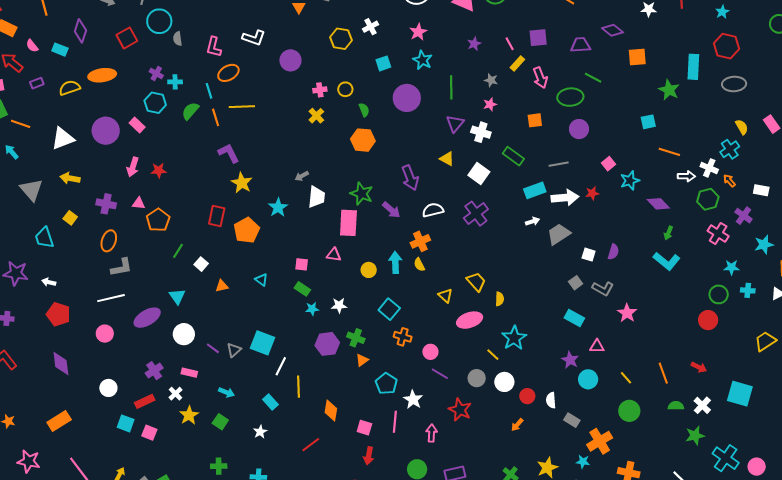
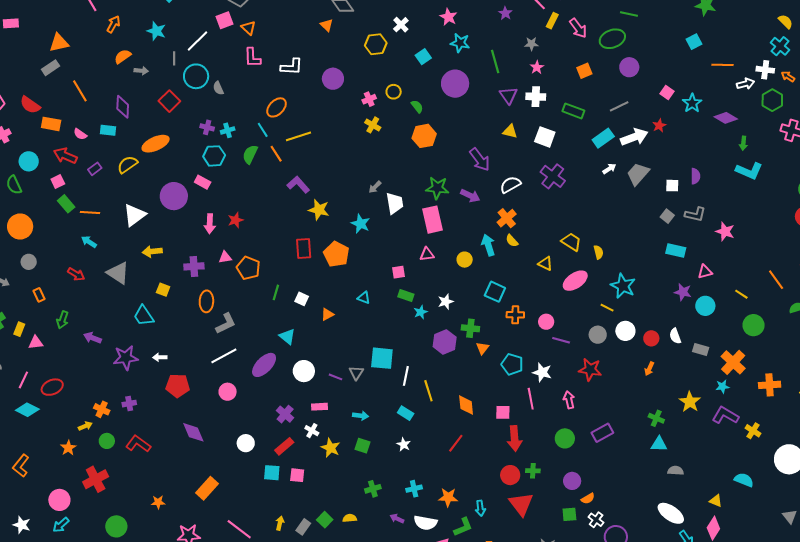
pink L-shape: (214, 47) -> (252, 58), moved
red arrow: (369, 456) -> (515, 438), size x1.4

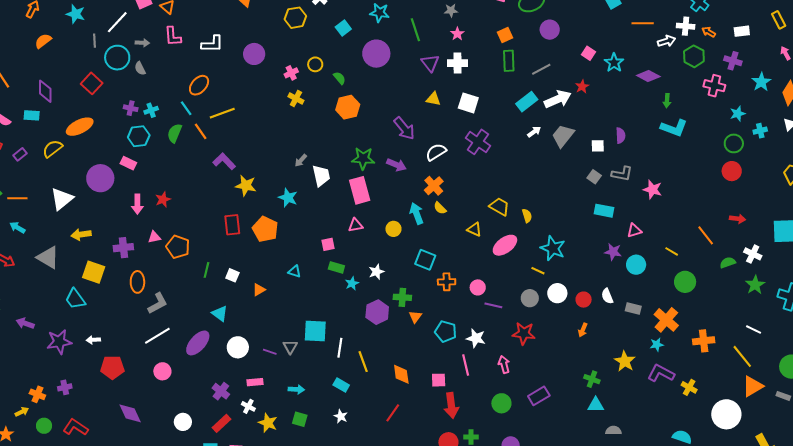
gray arrow: (141, 71) -> (142, 43), moved
green rectangle: (573, 111) -> (509, 61), moved, turned 70
yellow square: (163, 290) -> (94, 272), size x1.6

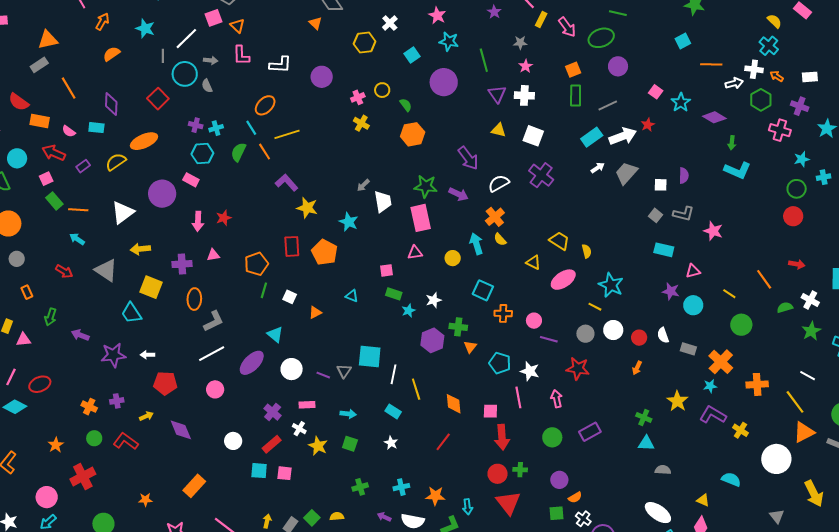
orange pentagon: (178, 247) -> (256, 264), moved, turned 30
yellow arrow: (22, 412) -> (146, 416), moved

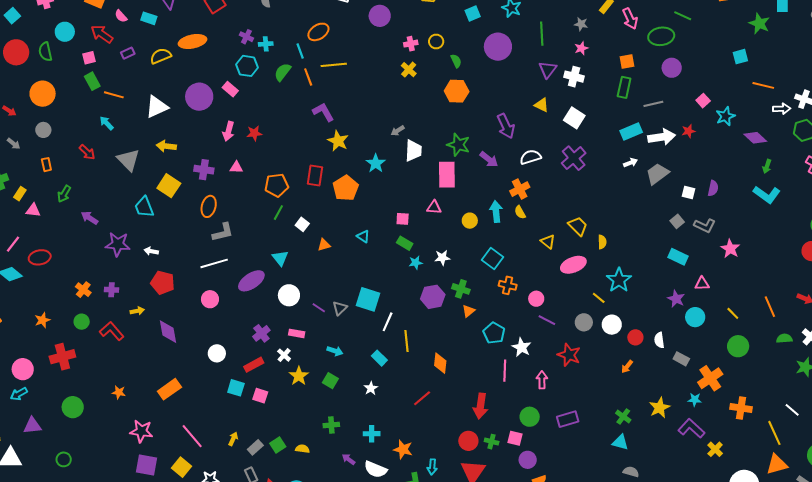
pink square: (490, 411) -> (515, 438), moved

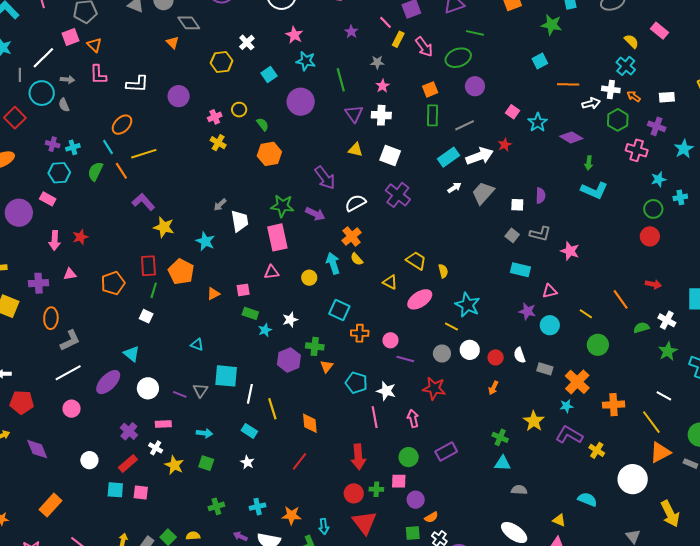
green line: (278, 213) -> (154, 290), moved
cyan triangle: (363, 236) -> (197, 345), moved
orange triangle: (324, 245) -> (213, 294), moved

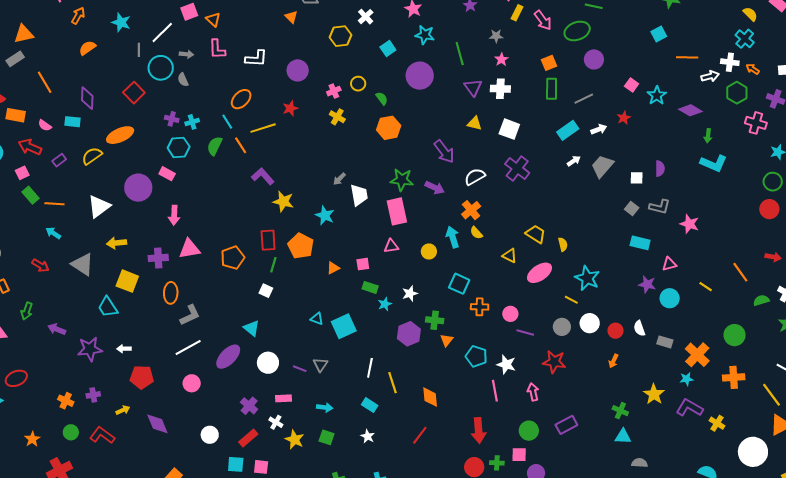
white arrow: (480, 156) -> (599, 129), size x0.6
red star: (80, 237) -> (290, 108), moved
pink triangle: (70, 274) -> (189, 249), size x1.6
green circle: (598, 345) -> (735, 335), moved
cyan square: (226, 376) -> (344, 326), moved, turned -30

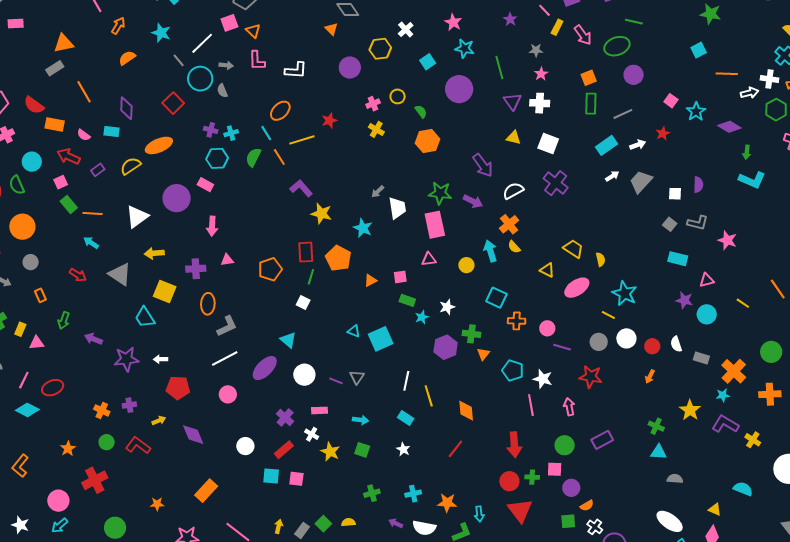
gray line: (139, 50) -> (179, 60), turned -40
purple circle: (298, 70) -> (350, 68), moved
pink triangle: (189, 249) -> (227, 260), size x0.6

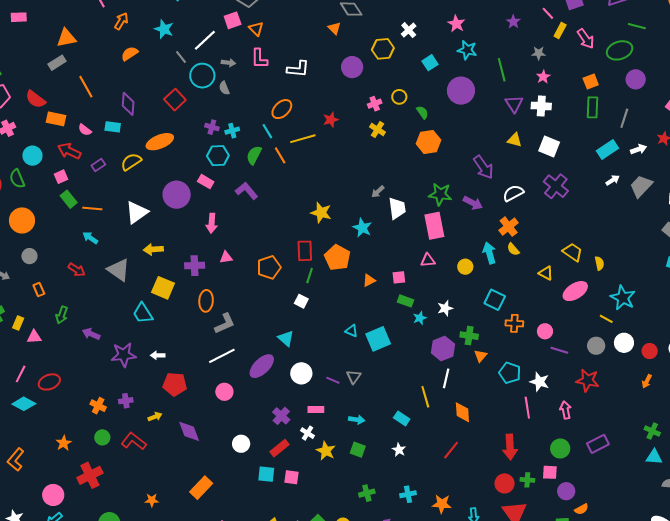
gray line: (623, 114) -> (624, 118), turned -48
purple L-shape: (301, 188) -> (246, 191), moved
white line: (406, 381) -> (446, 378), moved

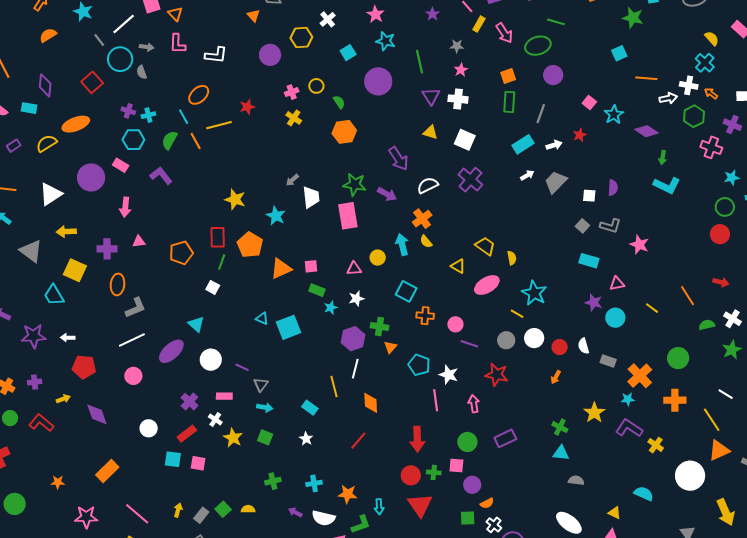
pink triangle: (428, 260) -> (354, 269), moved
orange triangle: (369, 280) -> (281, 269), size x1.6
gray triangle: (354, 377) -> (261, 385), moved

